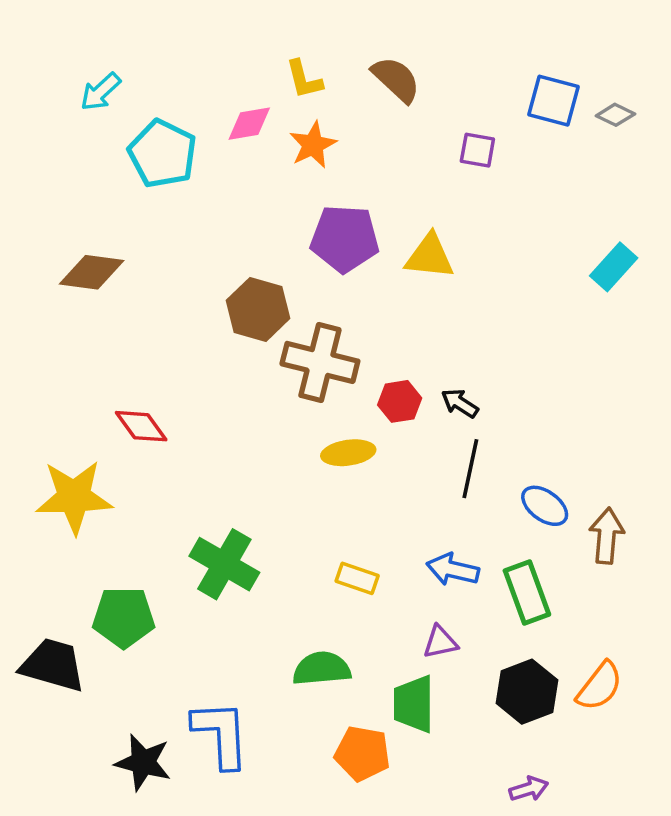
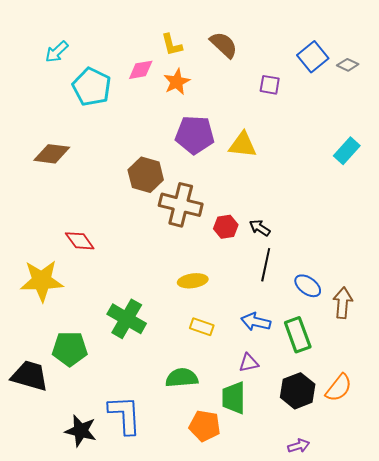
blue square: (554, 101) -> (313, 57), turned 36
yellow ellipse: (348, 453) -> (193, 281), moved

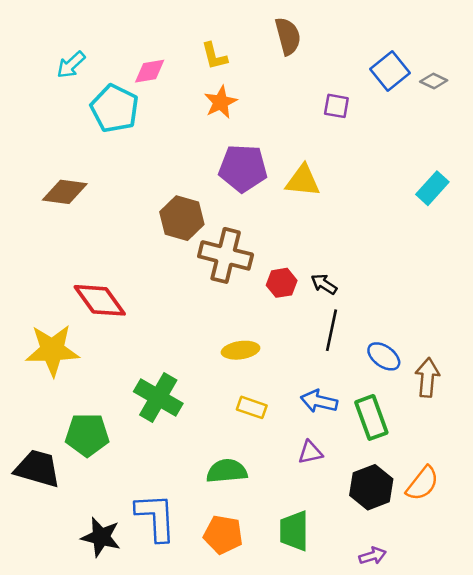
brown semicircle: (224, 45) -> (288, 36), moved, turned 32
pink diamond: (141, 70) -> (150, 71), moved
red diamond: (80, 241) -> (100, 300), size x1.4
green trapezoid: (234, 398) -> (294, 531), moved
orange pentagon: (205, 426) -> (223, 535), moved

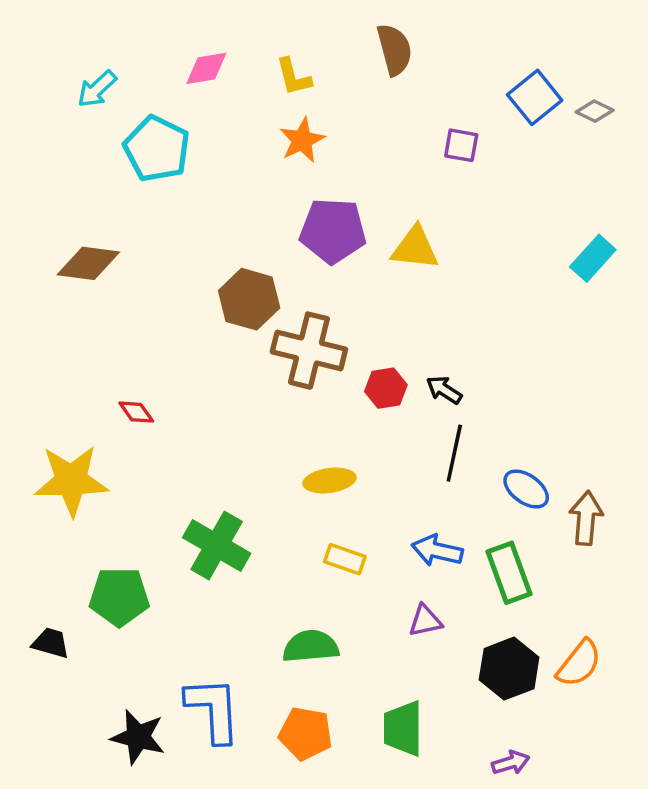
pink diamond: (150, 71) -> (206, 68), moved
red diamond: (100, 300) -> (136, 412), size x0.5
black trapezoid: (37, 469) -> (51, 643), size x0.6

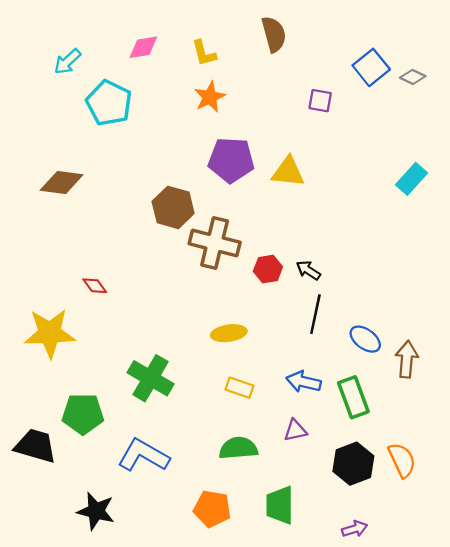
black trapezoid: (51, 643) -> (35, 446), size x1.6
green semicircle: (311, 646) -> (238, 448), moved
orange semicircle: (579, 663) -> (402, 460), turned -63
blue L-shape: (213, 710) -> (143, 455), moved, turned -57

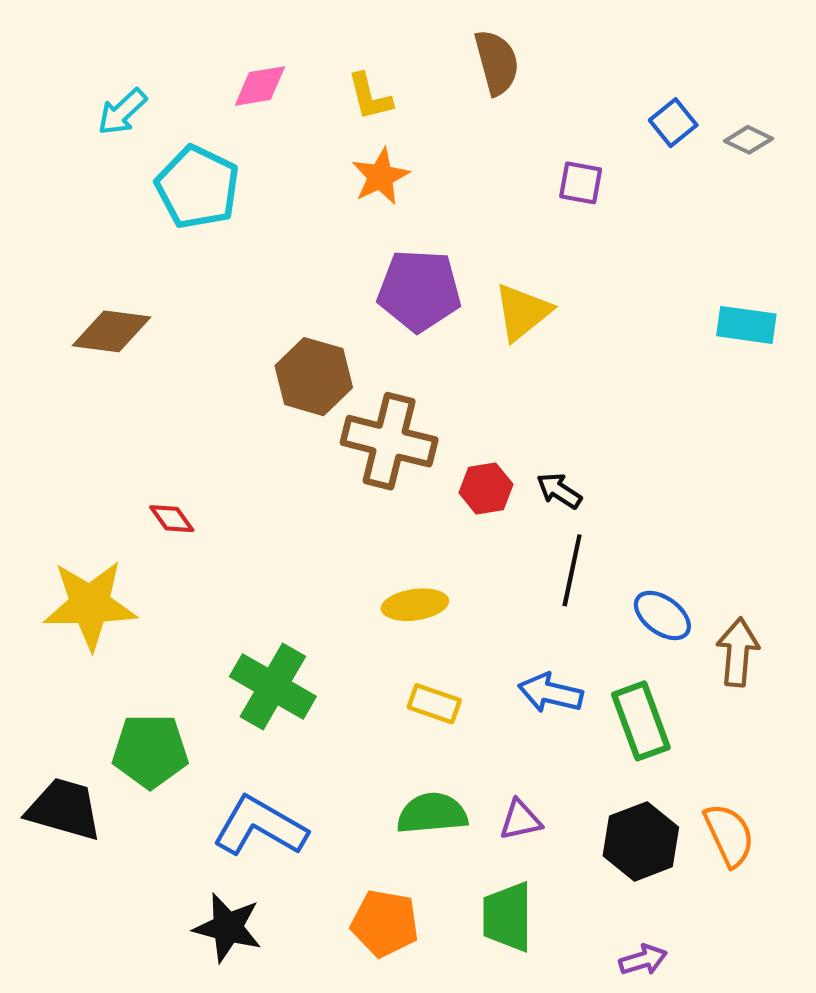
blue square: (371, 67) -> (673, 123), size x0.7
yellow triangle: (288, 172) -> (523, 312), turned -45
cyan rectangle: (411, 179) -> (746, 325), turned 56
purple triangle: (295, 430) -> (520, 820), moved
black star: (96, 511) -> (228, 928), moved

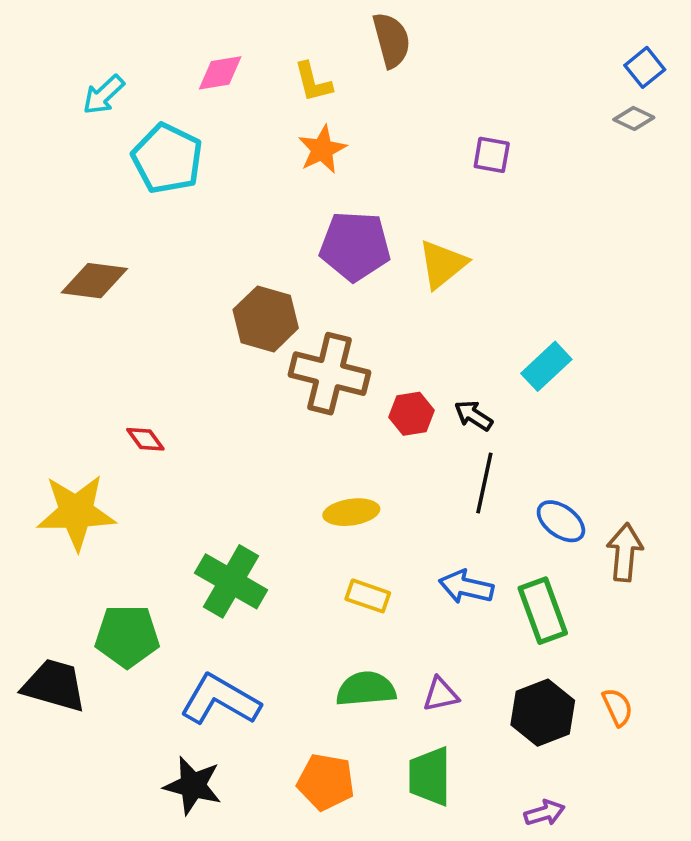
brown semicircle: (497, 62) -> (391, 40), moved
blue square: (673, 123) -> (645, 67), moved
cyan rectangle: (746, 325) -> (546, 366), moved, turned -51
orange semicircle: (729, 835) -> (617, 707), size x0.7

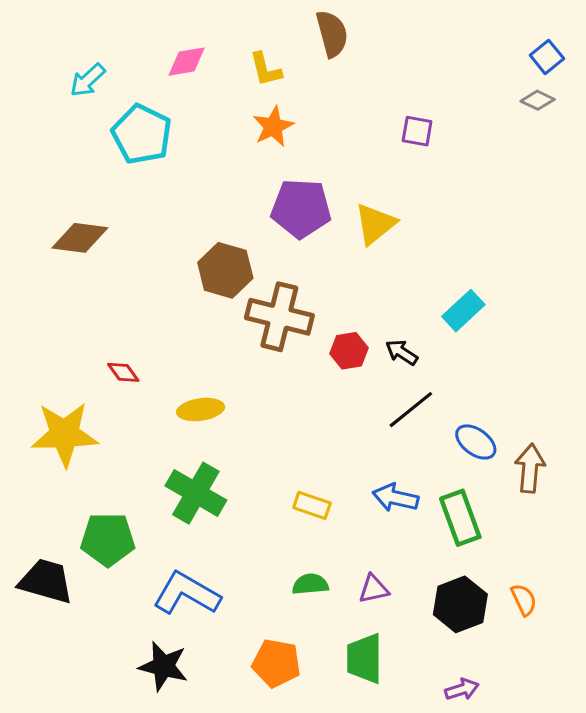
black line: (484, 483) -> (411, 410), turned 39
yellow ellipse: (351, 512) -> (201, 410), moved
green semicircle: (366, 689) -> (310, 584), size x0.7

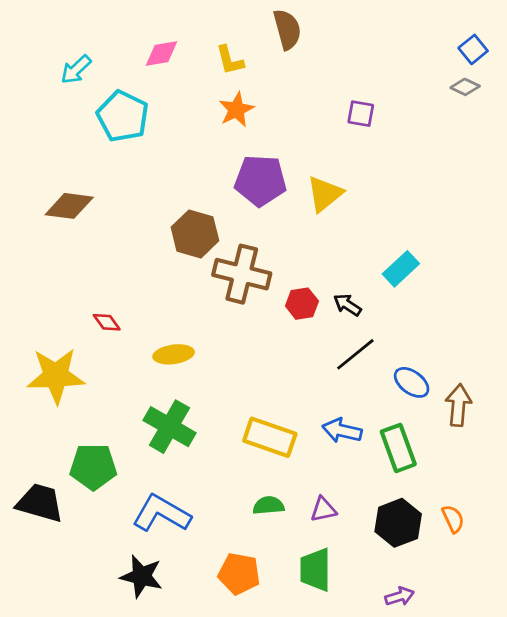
yellow rectangle: (312, 505) -> (270, 437), size x1.6

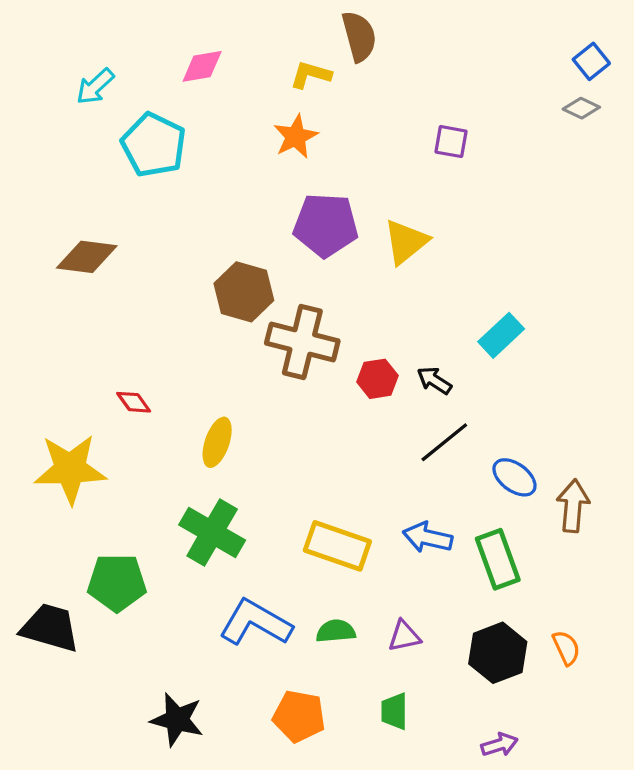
yellow L-shape: (230, 60) -> (311, 75), moved, turned 120
yellow ellipse: (174, 354) -> (217, 442), turned -63
blue L-shape: (162, 513) -> (256, 623), moved
green trapezoid: (315, 570) -> (394, 711), size x0.7

